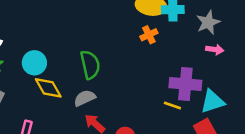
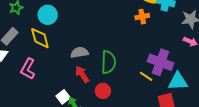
green semicircle: (90, 65) -> (108, 62), moved
yellow diamond: (48, 88) -> (40, 38), moved

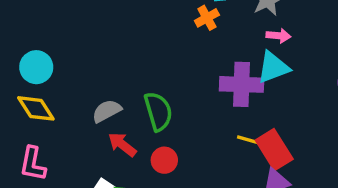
orange cross: (142, 17) -> (207, 18), moved
yellow line: (146, 76) -> (249, 140), moved
cyan triangle: (178, 81) -> (273, 67), moved

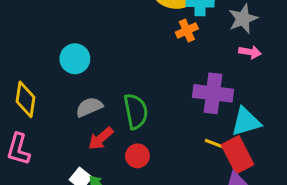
cyan circle: (36, 67) -> (75, 59), moved
cyan triangle: (273, 67) -> (246, 122), moved
yellow diamond: (36, 108) -> (25, 99), turned 36
red arrow: (122, 145) -> (101, 139), turned -84

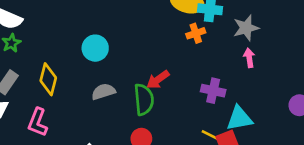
pink arrow: (250, 52) -> (249, 58), turned -114
purple cross: (213, 93) -> (213, 91), size x0.7
red arrow: (101, 139) -> (158, 80), moved

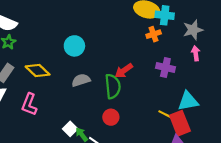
yellow diamond: (48, 79) -> (38, 71), turned -60
purple cross: (213, 91) -> (165, 67), moved

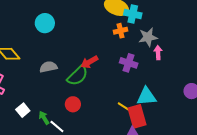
gray star: (193, 30) -> (148, 37), moved
cyan circle: (74, 46) -> (45, 23), moved
green semicircle: (113, 86) -> (78, 76), turned 45
white square: (70, 129) -> (23, 110), moved

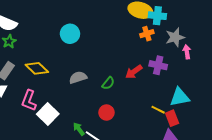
red arrow: (89, 62) -> (134, 72), moved
green semicircle: (78, 76) -> (108, 83), size x0.6
white square: (23, 110) -> (48, 114), moved, size x1.5
red rectangle: (137, 116) -> (172, 118), size x0.7

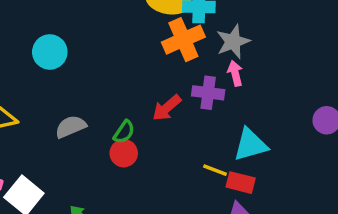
orange cross: (147, 34) -> (183, 40), size x1.6
pink arrow: (187, 52) -> (235, 73), moved
red circle: (106, 113) -> (124, 153), moved
red rectangle: (172, 118) -> (241, 183), turned -49

